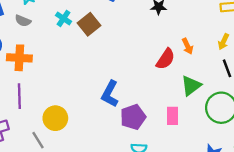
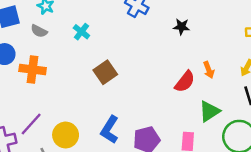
brown square: (89, 24) -> (105, 72), moved
blue L-shape: (110, 94) -> (110, 130), moved
purple line: (19, 96) -> (31, 124), moved, turned 40

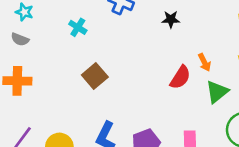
cyan cross: (81, 32) -> (78, 27), moved
green triangle: (209, 111) -> (217, 92), moved

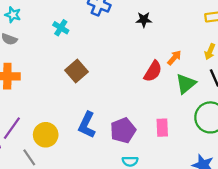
orange arrow: (204, 62) -> (174, 58), turned -112

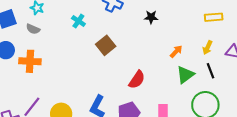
brown square: (77, 71) -> (106, 45), moved
red semicircle: (153, 71) -> (137, 80), moved

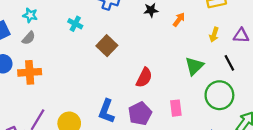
gray semicircle: (33, 29) -> (29, 38), turned -64
orange arrow: (176, 51) -> (179, 20), moved
black line: (210, 71) -> (229, 63), moved

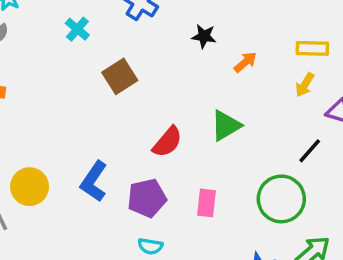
yellow arrow: (214, 35) -> (305, 85), moved
black line: (229, 63) -> (310, 151), turned 56
green triangle: (194, 66) -> (226, 125), moved

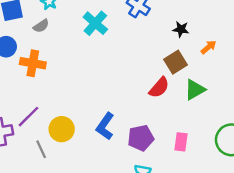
cyan cross: (77, 29) -> (95, 23), size x1.5
brown square: (120, 76) -> (176, 62), moved
red semicircle: (167, 142) -> (159, 88), moved

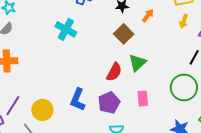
cyan cross: (95, 23) -> (66, 29), moved
red semicircle: (159, 88) -> (114, 72), moved
green triangle: (195, 90) -> (137, 63), moved

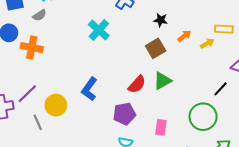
yellow arrow: (184, 21) -> (207, 43), moved, turned -152
pink rectangle: (143, 98) -> (161, 127), moved
blue L-shape: (78, 100) -> (89, 89), moved

